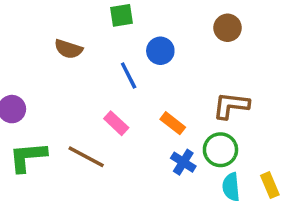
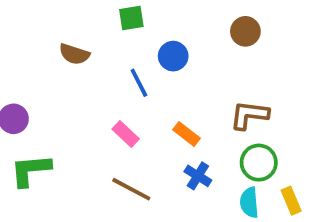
green circle: (220, 150) -> (259, 163), moved
brown line: (86, 157) -> (131, 189), moved

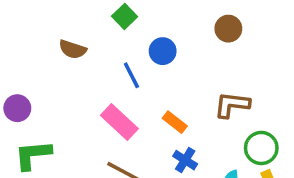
green square: (131, 18) -> (125, 16), turned -35
pink rectangle: (126, 134) -> (119, 122), size x1.5
green circle: (259, 163) -> (261, 148), moved

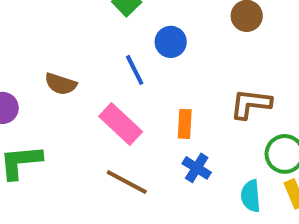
brown semicircle: (73, 49) -> (61, 84), moved
orange rectangle: (175, 122) -> (185, 124), turned 55

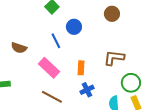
blue cross: (197, 168) -> (87, 90), turned 32

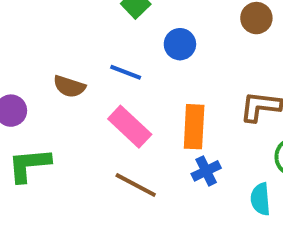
blue line: (56, 41) -> (126, 72), moved, turned -42
orange rectangle: (81, 68) -> (194, 127), size x1.5

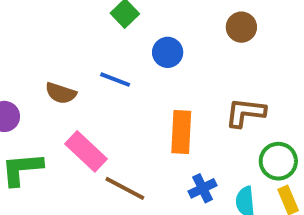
pink rectangle: (130, 127) -> (86, 151), moved
blue cross: (206, 171) -> (203, 188), moved

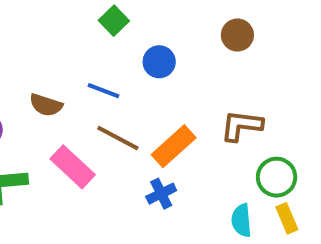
orange rectangle: (181, 132) -> (174, 146), turned 45
brown line: (125, 188) -> (118, 138), moved
blue cross: (203, 188) -> (161, 194), moved

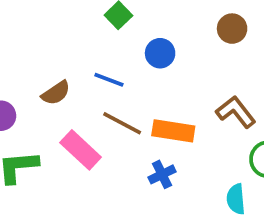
brown semicircle: (46, 105) -> (56, 93), turned -52
brown L-shape: (242, 126) -> (236, 112), turned 45
orange rectangle: (174, 146) -> (173, 131), turned 51

